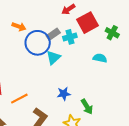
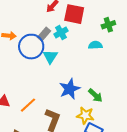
red square: (88, 23) -> (74, 14), turned -35
green cross: (112, 33) -> (108, 25), moved, turned -32
blue star: (64, 94) -> (70, 89), size x1.5

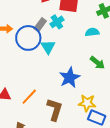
green arrow: (95, 95) -> (97, 63), moved

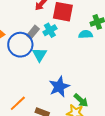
cyan semicircle: (92, 32) -> (86, 34), moved
green arrow: (97, 63) -> (81, 100), moved

